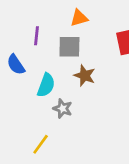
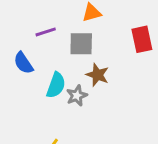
purple line: (36, 36) -> (46, 32), turned 66
gray star: (63, 109) -> (77, 96), moved, turned 30

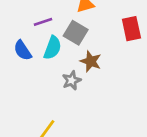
gray square: (81, 44) -> (76, 33), turned 30
cyan semicircle: (56, 85) -> (53, 48), moved

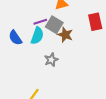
purple line: (43, 22) -> (40, 22), moved
brown star: (91, 61) -> (65, 35), moved

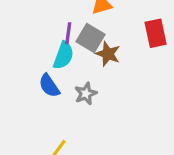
purple line: (40, 22) -> (68, 33), turned -64
blue semicircle: (15, 38) -> (49, 86), moved

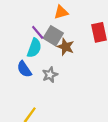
purple line: (68, 33) -> (38, 32), turned -48

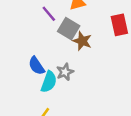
purple line: (38, 32) -> (49, 14), moved
cyan semicircle: (34, 48) -> (49, 82), moved

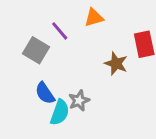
gray square: (69, 29) -> (36, 50), moved
brown star: (82, 41) -> (116, 64), moved

